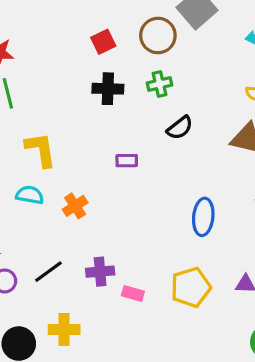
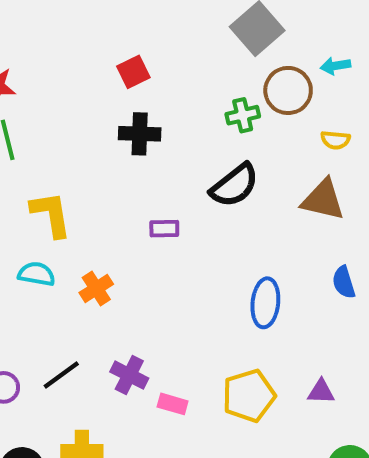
brown circle: (158, 36) -> (288, 90), moved
green cross: (159, 84) -> (243, 115), moved
black semicircle: (180, 128) -> (234, 185), size x1.4
purple cross: (100, 272) -> (129, 375), turned 32

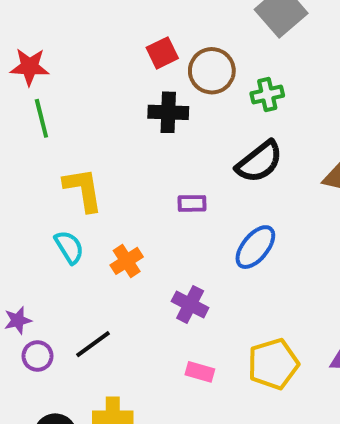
brown circle: (288, 90) -> (212, 71), moved
cyan semicircle: (37, 274) -> (69, 247), turned 48
blue ellipse: (265, 303) -> (255, 247), moved, turned 33
purple cross: (129, 375) -> (190, 305), moved

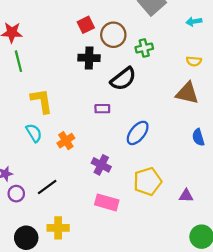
black semicircle: (259, 162) -> (123, 79), moved
yellow pentagon: (273, 364) -> (148, 181), moved
pink rectangle: (200, 372) -> (107, 202), size x1.5

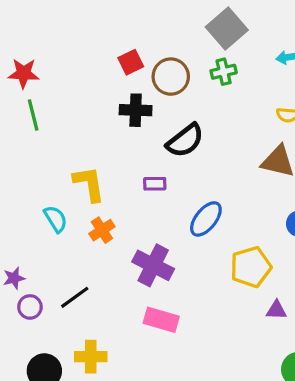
green cross: (144, 48) -> (224, 72), moved
yellow L-shape: (42, 101) -> (89, 184), moved
purple cross: (101, 165) -> (153, 265), size x1.4
yellow pentagon: (148, 181) -> (251, 267), moved

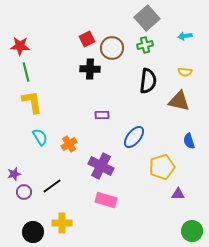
black semicircle: (185, 141) -> (148, 81), moved, turned -45
yellow L-shape: (89, 184) -> (32, 102), moved

